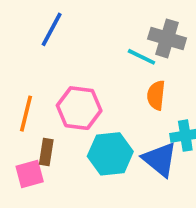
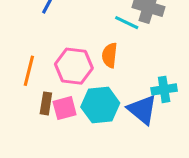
orange semicircle: (156, 95) -> (110, 55), moved
pink square: (30, 174) -> (65, 108), moved

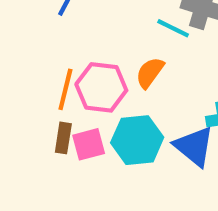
orange semicircle: (110, 55) -> (150, 73), turned 30
orange line: (29, 71) -> (65, 89), moved

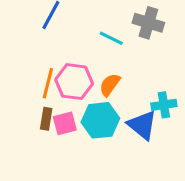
cyan line: (173, 28) -> (111, 38), moved
orange semicircle: (150, 73) -> (110, 85), moved

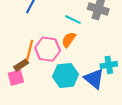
orange semicircle: (110, 85) -> (69, 40), moved
brown rectangle: (46, 119) -> (21, 65), moved, turned 48
pink square: (65, 123) -> (16, 78), moved

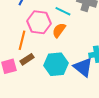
pink hexagon: (48, 49) -> (39, 22), moved
brown rectangle: (21, 65) -> (27, 59), moved

